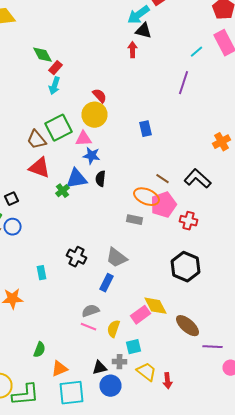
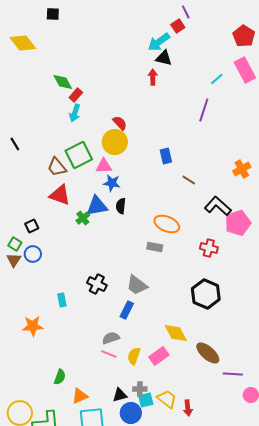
brown line: (162, 179) -> (189, 180), moved
pink pentagon: (164, 205) -> (238, 223), moved
pink rectangle: (140, 315) -> (159, 356), moved
cyan square: (134, 347) -> (146, 400), moved

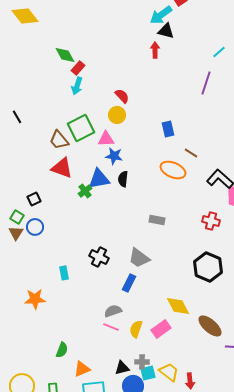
yellow circle: (115, 142) -> (117, 115), size x0.7
orange ellipse: (167, 224) -> (173, 170), moved

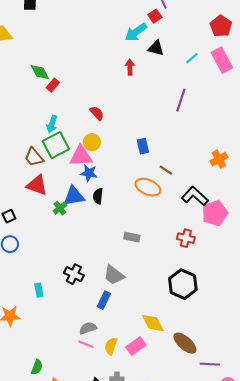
black triangle: (166, 31) -> (156, 48), moved
cyan line: (219, 52) -> (192, 58), moved
cyan arrow: (77, 86) -> (52, 124), moved
yellow circle: (117, 115) -> (92, 142), moved
pink triangle: (106, 139) -> (81, 156), size x1.4

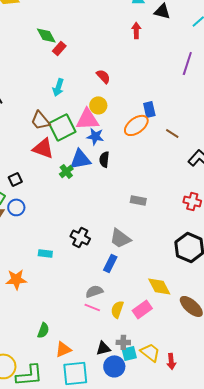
green square: (56, 145) -> (62, 127), moved
orange ellipse: (148, 187) -> (136, 125), moved, turned -60
cyan rectangle: (39, 290) -> (45, 253), turned -72

